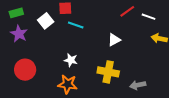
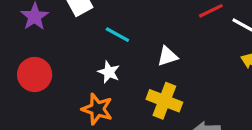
cyan line: (76, 25) -> (117, 35), moved
white triangle: (114, 40) -> (167, 56), moved

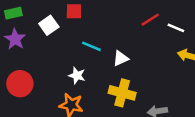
cyan line: (117, 35) -> (91, 46), moved

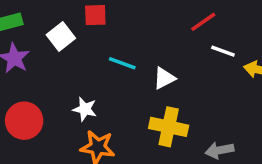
white line: (176, 28) -> (223, 51), moved
white star: (77, 76) -> (85, 109), moved

